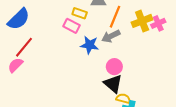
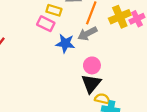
black triangle: (113, 84) -> (91, 83), turned 30

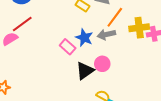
pink rectangle: (46, 24) -> (68, 47), moved
black triangle: (91, 83) -> (85, 71), moved

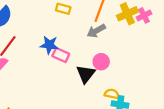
blue star: (84, 38) -> (49, 45), moved

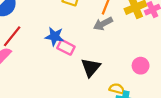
pink circle: (101, 62) -> (141, 66), moved

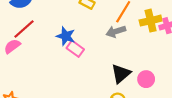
black triangle: (91, 68) -> (121, 74), moved

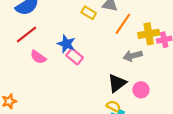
gray arrow: (116, 31) -> (133, 56), moved
pink semicircle: (12, 46) -> (38, 57), moved, turned -112

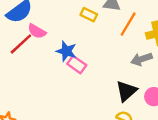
pink semicircle: (38, 57) -> (37, 31), moved

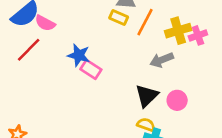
yellow rectangle: (89, 15) -> (119, 17), moved
pink semicircle: (37, 31) -> (45, 23), moved

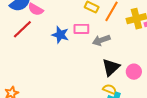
gray arrow: (162, 60) -> (101, 40), moved
pink rectangle: (91, 69) -> (81, 29), moved, turned -35

